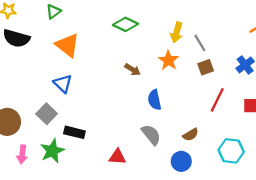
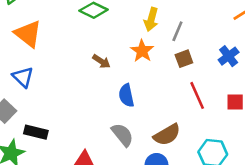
gray line: (200, 43) -> (177, 31), turned 54
red line: (217, 100) -> (197, 95), turned -50
brown semicircle: (191, 135) -> (167, 135), size x1.5

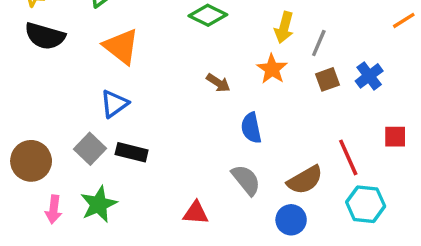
blue cross: (229, 56) -> (369, 76), moved
blue triangle: (23, 77) -> (114, 104), turned 40
red line: (197, 95) -> (348, 157), moved
black rectangle: (36, 132) -> (132, 152), moved

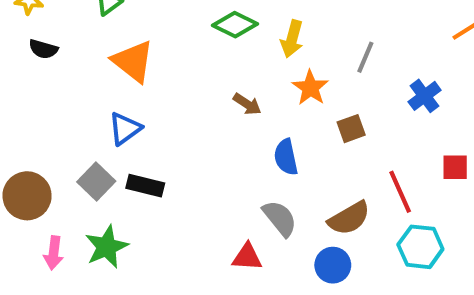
yellow arrow: (284, 27) -> (292, 39), moved
black semicircle: (45, 36) -> (43, 49), size x0.6
brown square: (327, 79) -> (351, 129), moved
red triangle: (196, 213) -> (247, 257), moved

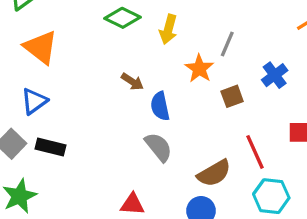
orange star: (310, 88) -> (199, 69), moved
brown square: (351, 129) -> (232, 96), moved
blue semicircle: (286, 157) -> (160, 106), moved
gray semicircle: (280, 218) -> (158, 147), moved

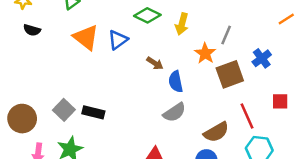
brown square: (232, 96) -> (230, 74), size x1.6
blue triangle: (34, 101) -> (118, 40), moved
gray semicircle: (158, 147) -> (174, 112), turned 95

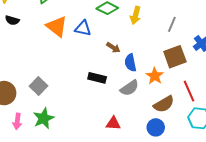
blue triangle: (118, 40) -> (83, 28), turned 48
orange star: (205, 53) -> (155, 76), moved
black rectangle: (93, 112) -> (97, 78), moved

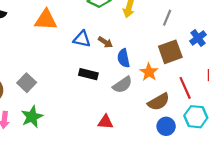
orange triangle: (57, 26) -> (46, 20), turned -35
blue triangle: (83, 28) -> (82, 39), moved
blue circle: (156, 127) -> (166, 126), moved

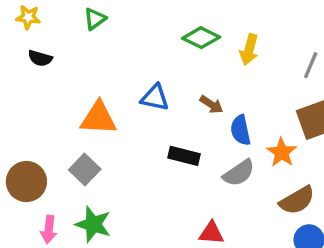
orange triangle: (46, 20) -> (98, 118), moved
blue triangle: (82, 39) -> (155, 98), moved
green star: (32, 117) -> (93, 224), turned -30

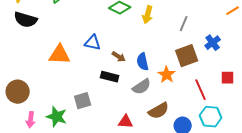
black semicircle: (40, 58) -> (26, 20), size x1.6
brown arrow: (211, 104) -> (119, 57), moved
gray square: (85, 170) -> (83, 101), moved, turned 30
brown semicircle: (297, 200) -> (159, 111), moved

